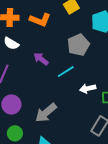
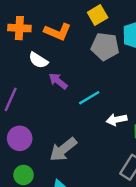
white semicircle: (11, 43) -> (38, 60), moved
gray pentagon: (78, 45) -> (105, 46), moved, turned 30

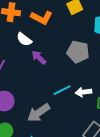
gray pentagon: (105, 46) -> (78, 52), moved
cyan line: (89, 98) -> (62, 90), moved

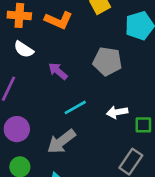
white semicircle: (24, 39) -> (24, 49), moved
cyan line: (62, 90) -> (75, 107), moved

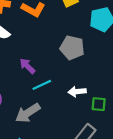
purple arrow: (58, 71) -> (27, 66), moved

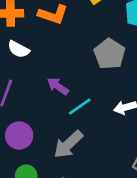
gray pentagon: (72, 48) -> (110, 54), turned 30

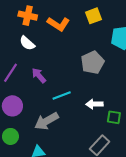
purple arrow: (58, 86) -> (39, 75), moved

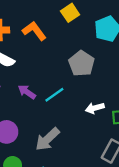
orange L-shape: (58, 24) -> (34, 31), turned -145
cyan line: (62, 95) -> (54, 95), moved

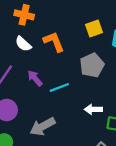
yellow square: (70, 13) -> (94, 29), moved
orange L-shape: (34, 31) -> (54, 42), moved

